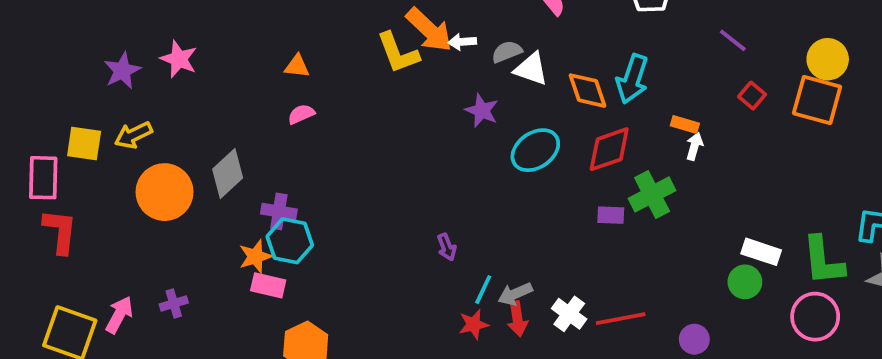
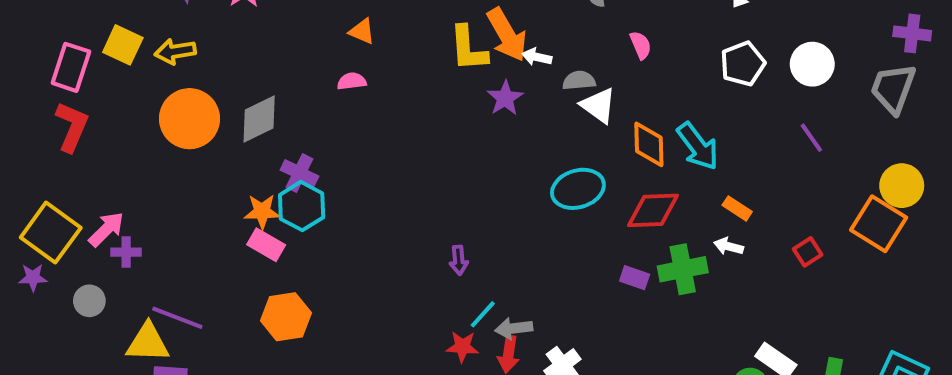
cyan arrow: (632, 79) -> (698, 146), turned -72
red square: (752, 96) -> (808, 252), moved
purple star: (482, 111) -> (505, 98), moved
white arrow: (694, 146) -> (728, 246), moved, turned -108
purple cross: (174, 303) -> (126, 252), moved

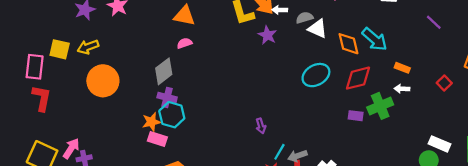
orange triangle: (362, 31) -> (184, 16), size x1.5
gray diamond: (259, 119) -> (164, 71), moved

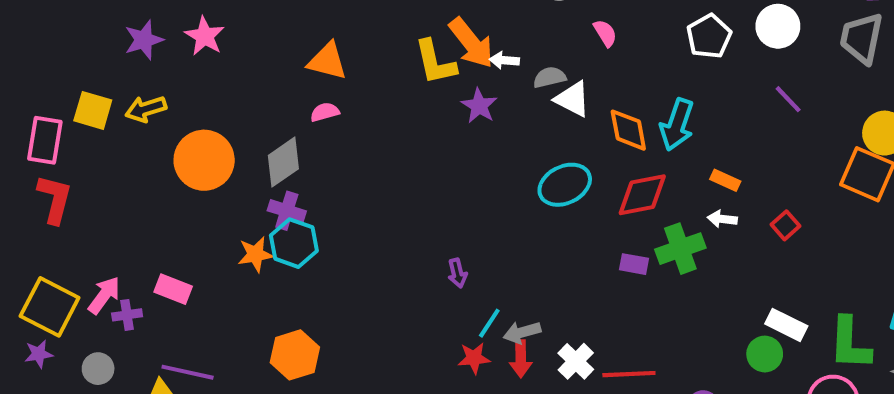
cyan arrow: (375, 39) -> (677, 125), turned 64
orange circle: (103, 81) -> (204, 160), moved
red square: (444, 83) -> (785, 225), moved
pink rectangle: (157, 139) -> (173, 289), moved

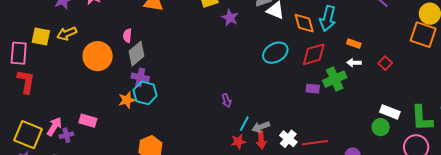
pink semicircle: (325, 112) -> (127, 36), moved, turned -64

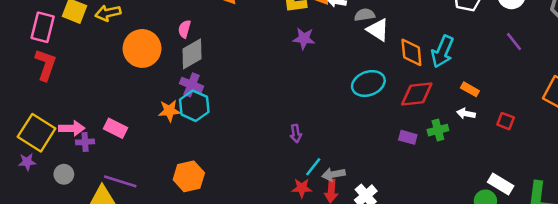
purple star: (230, 18) -> (304, 38), moved, turned -30
red square: (385, 63) -> (506, 121), turned -32
green cross: (335, 79) -> (438, 130), size x0.7
pink arrow: (54, 127) -> (72, 128), turned 48

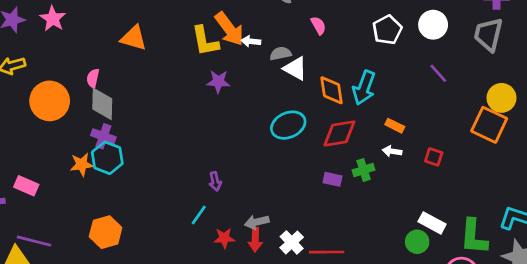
gray diamond: (192, 54) -> (102, 104), turned -56
cyan line: (313, 167) -> (199, 215), moved

